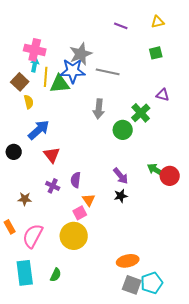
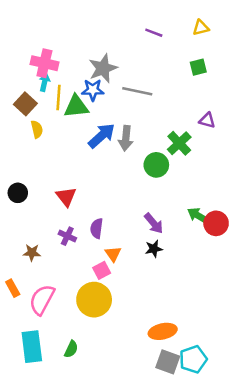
blue star: (73, 71) -> (93, 90), size x0.7
blue arrow: (39, 130) -> (102, 136), moved

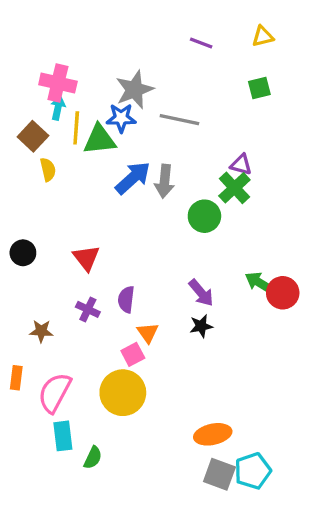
purple triangle: (207, 120) -> (241, 165), moved
orange rectangle: (13, 288) -> (16, 378), turned 36
cyan rectangle: (32, 347) -> (63, 436), moved, size x0.7

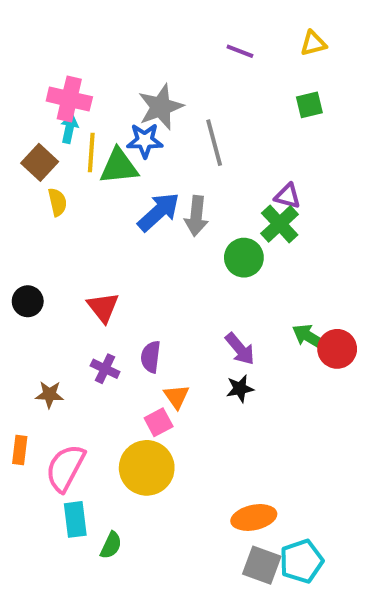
gray line: (179, 120) -> (214, 143), turned 63

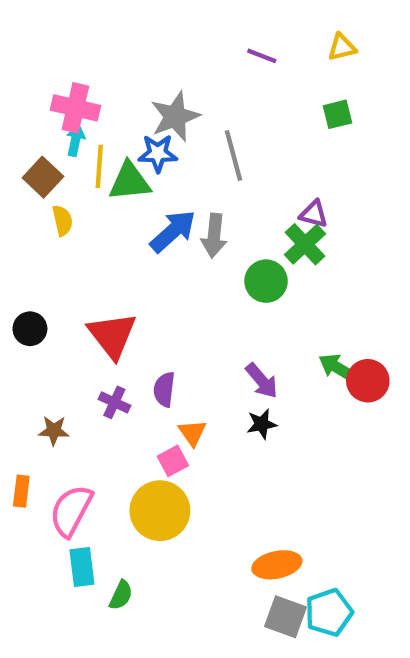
red triangle: (103, 307) -> (112, 335), size x1.4

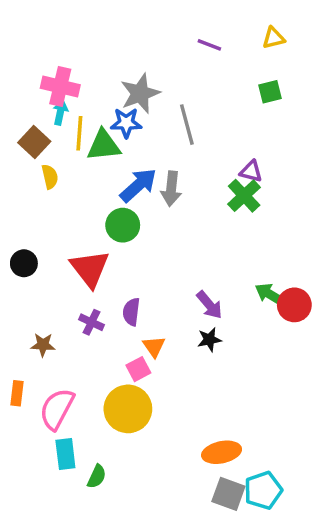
green circle: (266, 281) -> (123, 225), moved

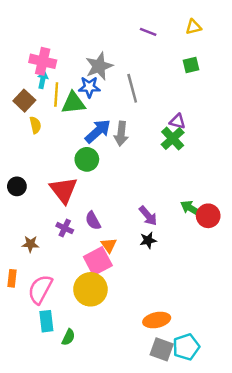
purple semicircle: (131, 312) -> (93, 221), turned -36
pink square: (138, 369) -> (98, 261), size x1.6

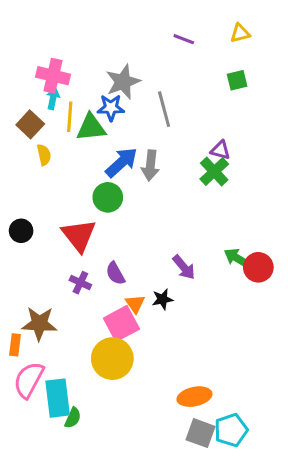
black star: (148, 240) -> (163, 299), moved
brown star: (30, 244) -> (39, 324), moved, size x1.6
pink semicircle: (40, 289) -> (29, 380), moved
cyan rectangle: (46, 321) -> (58, 398), size x1.4
green semicircle: (68, 337) -> (73, 418), moved

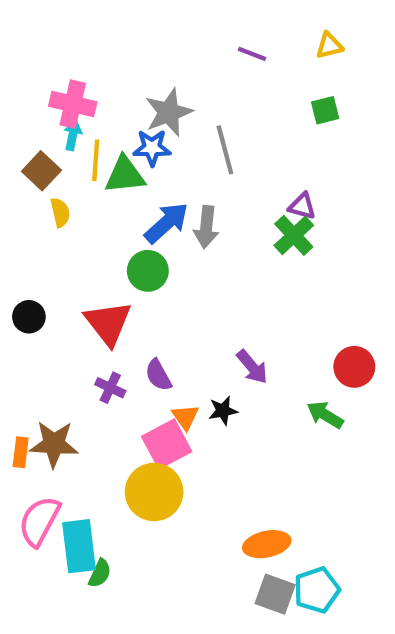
green arrow: (237, 258) -> (325, 415), moved
orange rectangle: (15, 345) -> (21, 452), moved

